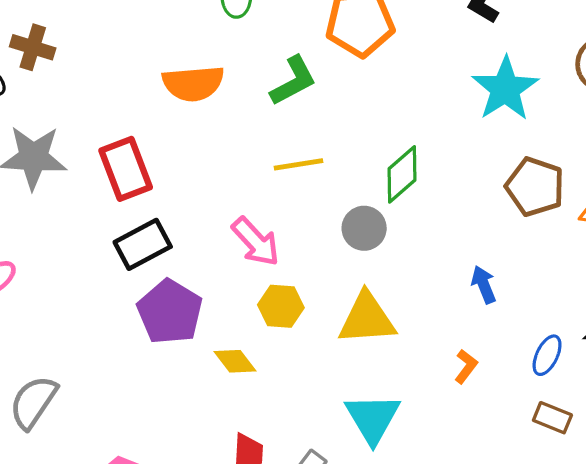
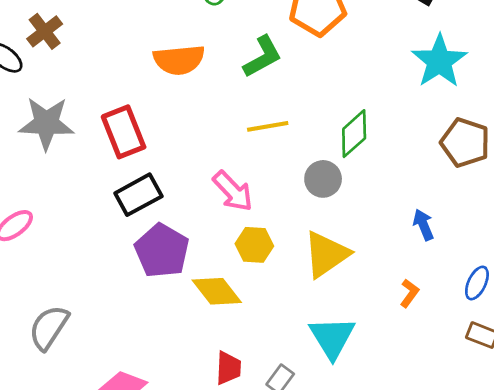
brown cross: (33, 47) -> (45, 31), turned 36
yellow triangle: (367, 319) -> (326, 254), turned -30
yellow diamond: (235, 361) -> (217, 291), size x1.4

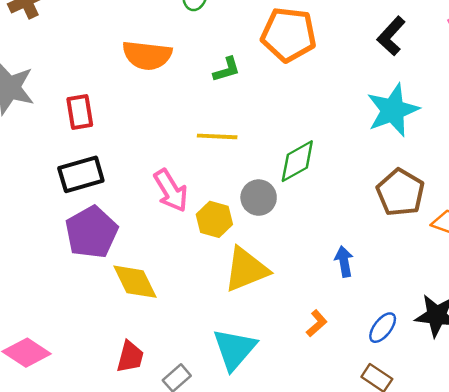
green L-shape: (263, 57) -> (227, 70), size x0.7
red rectangle: (124, 132) -> (80, 112), size x0.7
yellow hexagon: (254, 245) -> (214, 219), moved

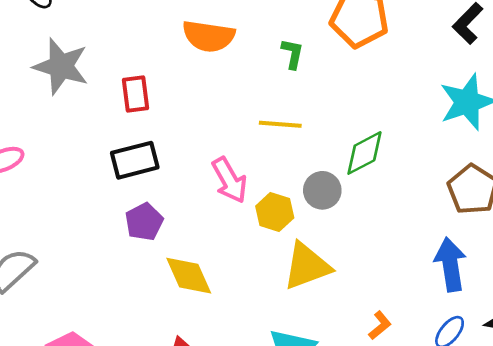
green L-shape: (227, 70) -> (292, 54), turned -64
purple pentagon: (91, 232) -> (144, 222), size x0.7
blue arrow: (344, 261) -> (450, 265), moved, size x1.6

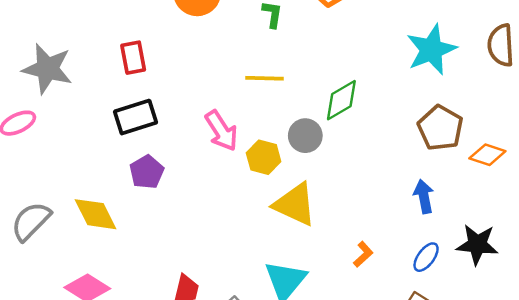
gray star: (61, 66) -> (47, 69), moved
blue arrow: (450, 265) -> (424, 196), size x0.7
yellow triangle: (307, 266) -> (295, 204), turned 48
yellow diamond: (189, 276) -> (95, 214), moved

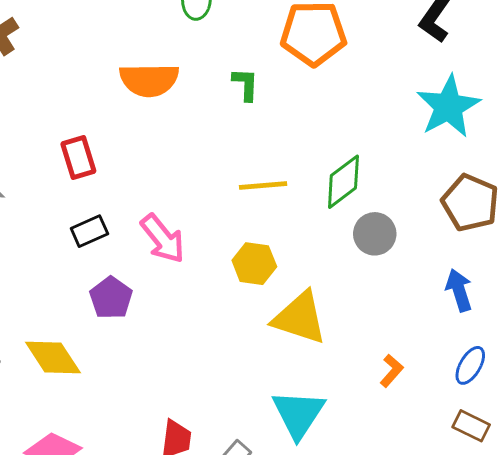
yellow line: (265, 78) -> (263, 185), moved
black rectangle: (136, 117) -> (89, 231), size x0.7
pink arrow: (221, 131) -> (163, 239), moved
gray circle: (305, 136) -> (375, 234), moved

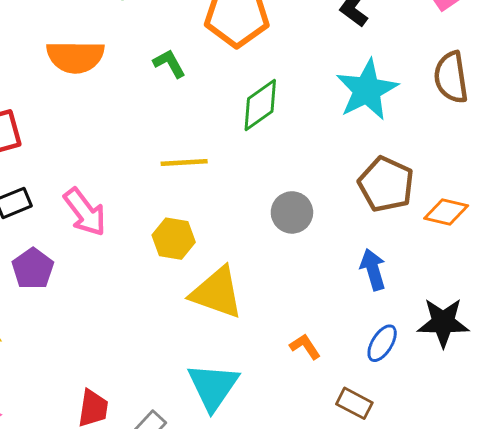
green L-shape: (246, 84) -> (169, 63), turned -32
green diamond: (343, 182) -> (260, 105), moved
orange L-shape: (392, 371) -> (305, 346), turned -76
brown rectangle: (471, 426) -> (354, 403), moved

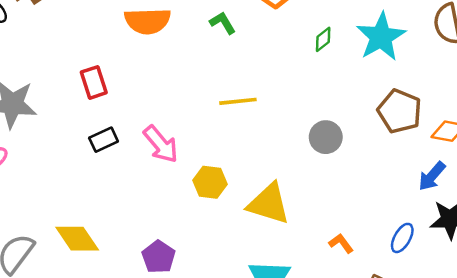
green diamond: (260, 105) -> (323, 39), moved, size x0.6
yellow hexagon: (174, 239) -> (210, 182), moved
purple pentagon: (33, 269) -> (159, 257), moved
blue arrow: (373, 270) -> (432, 176), moved, turned -120

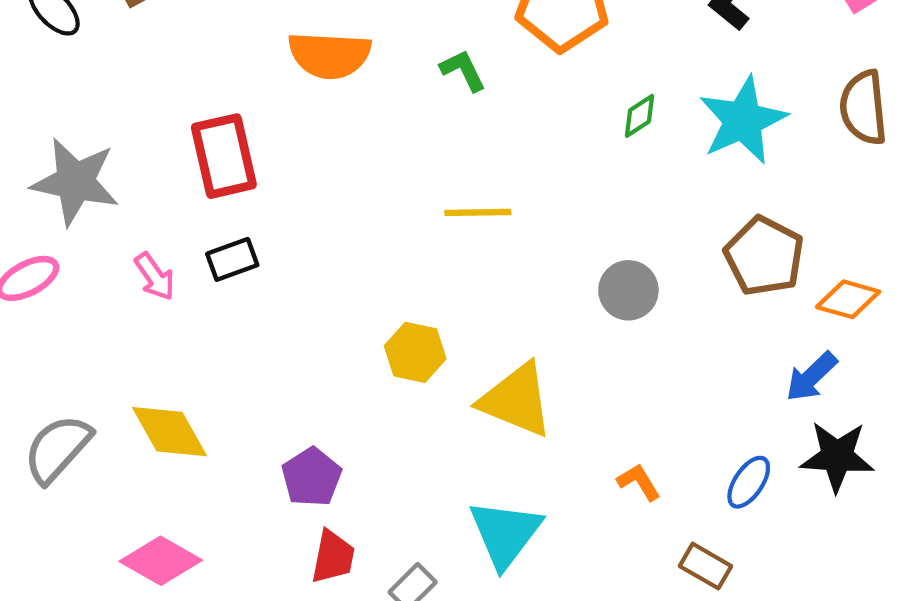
red rectangle: (94, 82) -> (224, 156), size x1.4
pink arrow: (161, 144) -> (155, 277), moved, size x0.7

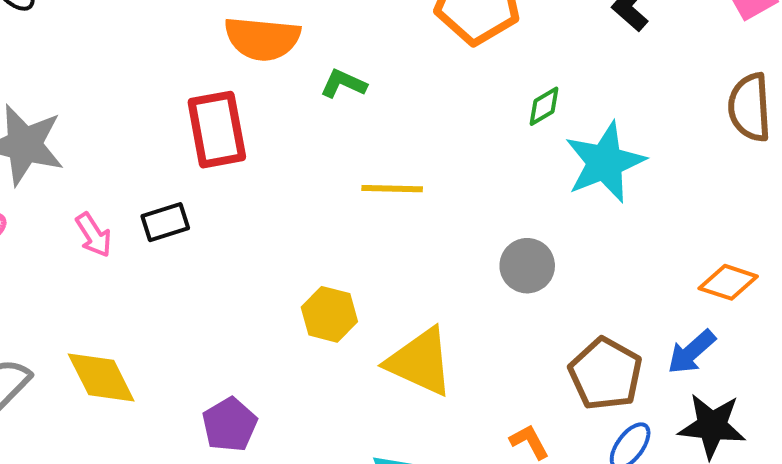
green L-shape: (463, 70) -> (343, 84), moved, turned -42
cyan star: (743, 120) -> (605, 162), moved
red rectangle: (224, 156) -> (217, 130), moved
brown pentagon: (764, 256) -> (606, 374), moved

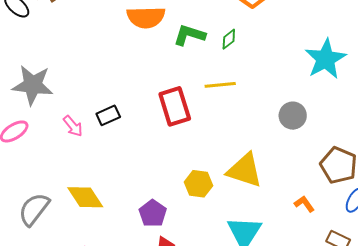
green L-shape: (343, 84) -> (189, 35), size x1.4
green diamond: (544, 106) -> (229, 39), moved
red rectangle: (217, 130) -> (175, 106), moved
yellow hexagon: (329, 314) -> (199, 184), moved

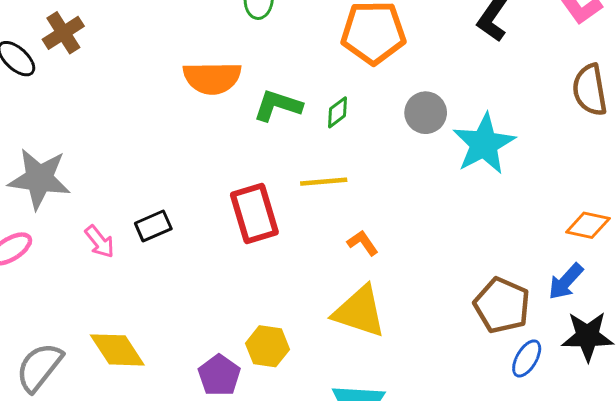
gray circle: (293, 116) -> (426, 113), moved
yellow hexagon: (199, 184) -> (267, 346), moved
orange L-shape: (304, 204) -> (363, 243), moved

